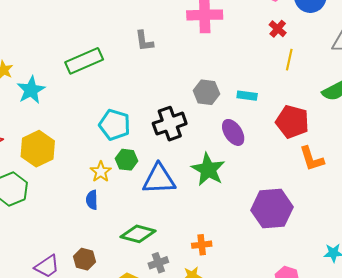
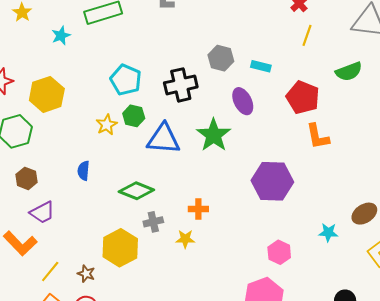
cyan star: (31, 90) -> (61, 36), moved, size x0.7
blue semicircle: (92, 200) -> (83, 171), moved
brown hexagon: (85, 259) -> (26, 178), moved

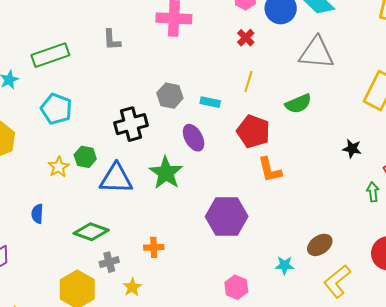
yellow line: (307, 35) -> (248, 82), moved
cyan pentagon: (126, 80) -> (56, 109), moved
yellow star: (185, 239) -> (132, 287), moved, turned -30

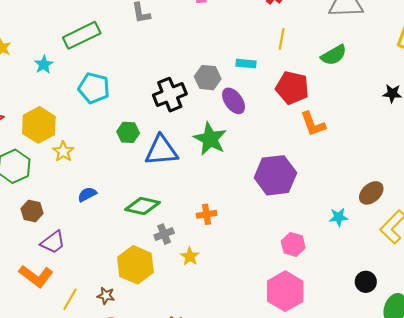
gray hexagon: (170, 96) -> (208, 78), moved
yellow star: (59, 167) -> (63, 152), moved
blue semicircle: (37, 214) -> (87, 194), turned 66

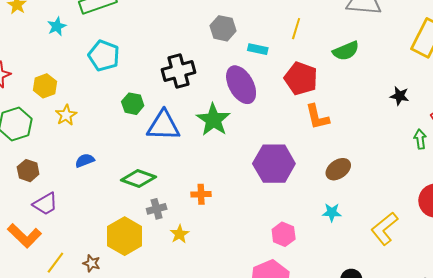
gray hexagon: (208, 78) -> (223, 28), moved
purple ellipse: (234, 101) -> (241, 85), size x1.4
yellow hexagon: (39, 125) -> (45, 86), size x0.7
brown ellipse: (371, 193) -> (338, 169), moved

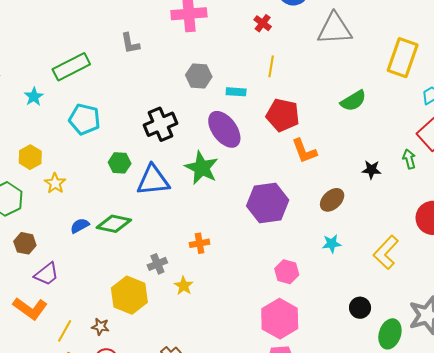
green semicircle: (346, 51) -> (353, 101), moved
black star: (400, 96) -> (371, 170), moved
green diamond: (138, 179) -> (114, 224), moved

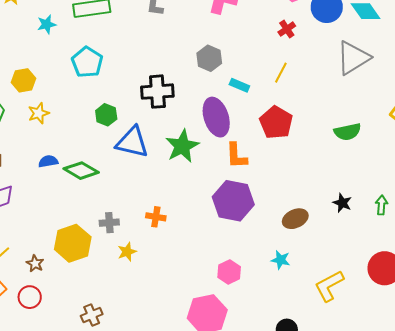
gray triangle: (335, 29) -> (353, 58), turned -48
orange L-shape: (304, 151) -> (236, 156), moved

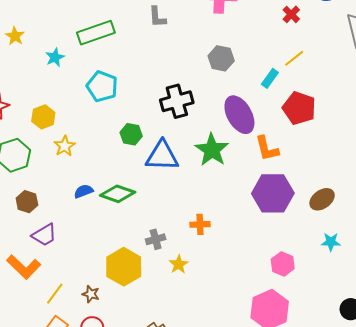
yellow line: (281, 73) -> (294, 58), turned 35
cyan rectangle: (239, 85) -> (270, 78), moved, turned -66
brown ellipse: (295, 219) -> (322, 199), moved

